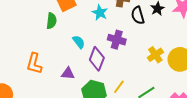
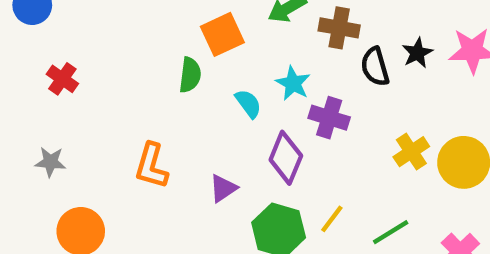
cyan star: (100, 13) -> (293, 83), moved
cyan semicircle: (79, 42) -> (248, 104), moved
purple triangle: (68, 73) -> (223, 188), turned -40

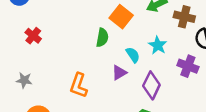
orange square: (222, 34) -> (121, 17), turned -30
purple cross: (329, 118) -> (188, 66), moved
purple triangle: (223, 188) -> (119, 73), moved

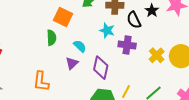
cyan star: (158, 45) -> (107, 30), moved

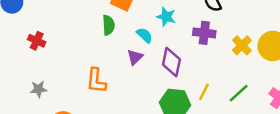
cyan star: (107, 30) -> (166, 17), moved

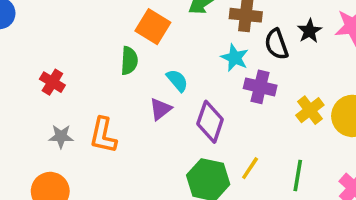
cyan star: (166, 17) -> (235, 58), moved
red cross: (37, 41) -> (52, 82), moved
gray star: (39, 89) -> (61, 136), moved
green line: (239, 93) -> (298, 176), turned -45

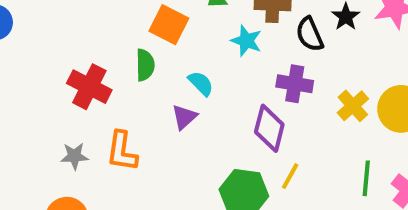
cyan star: (235, 58) -> (246, 41), moved
red cross: (52, 82) -> (89, 87), moved, size x1.5
purple diamond: (210, 122) -> (269, 128), moved
green line: (298, 176) -> (366, 178), moved

